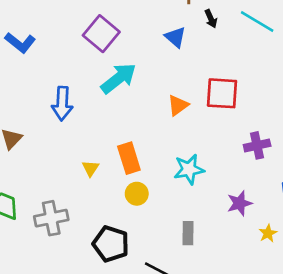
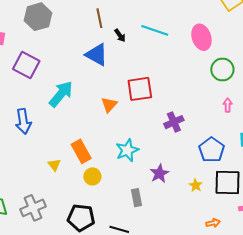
purple square: (101, 34) -> (26, 65), moved
blue triangle: (175, 37) -> (97, 55), size x1.4
purple star: (239, 203) -> (159, 174), moved

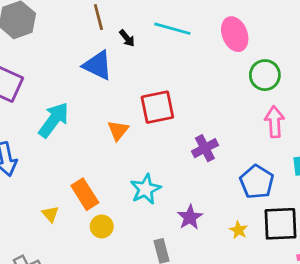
pink arrow: (228, 105) -> (275, 122), size x1.6

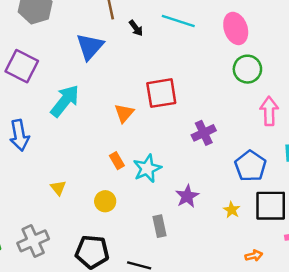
blue triangle: (98, 65) -> (90, 47), moved, turned 44
green circle: (265, 75) -> (247, 69), moved
orange rectangle: (85, 194) -> (117, 161), moved, size x0.6

